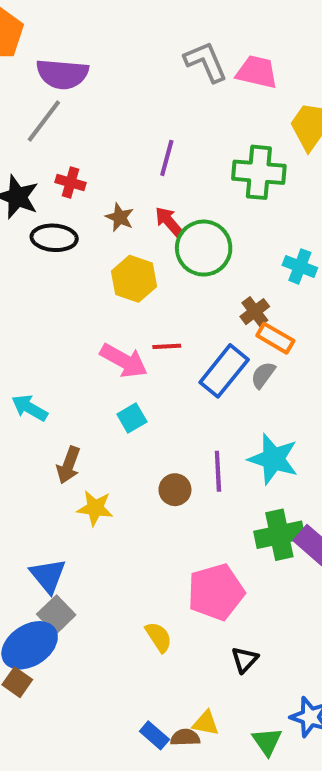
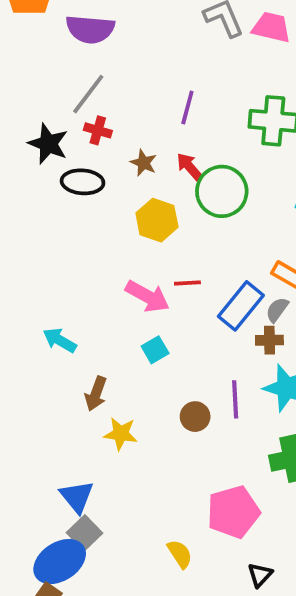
gray line: (44, 121) -> (88, 94), moved
brown cross: (255, 312) -> (269, 340), moved, turned 36

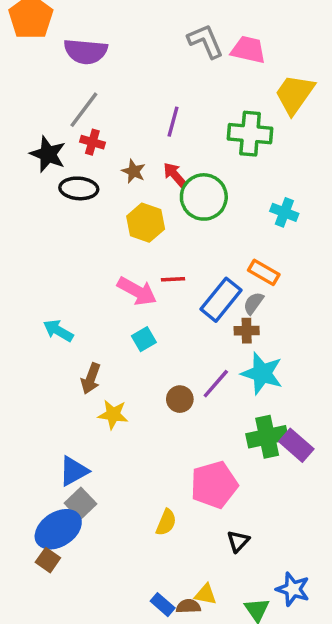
purple line: (235, 399) -> (216, 384), turned 44
blue triangle: (77, 497) -> (74, 471), turned 40
yellow semicircle: (180, 554) -> (166, 522), turned 56

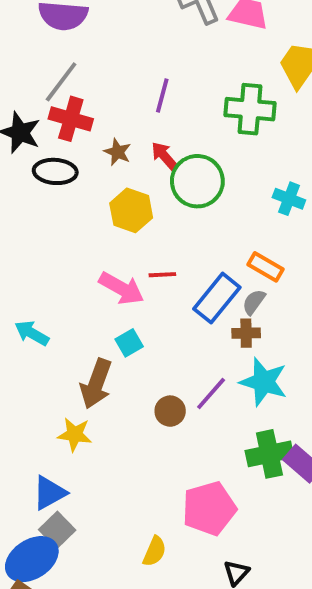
red cross: (92, 142) -> (71, 119), size x1.5
brown arrow: (91, 379) -> (96, 384), moved, size x1.4
yellow star: (113, 414) -> (75, 434), moved

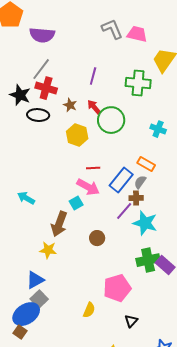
pink arrow: (121, 288) -> (88, 187), moved
purple line: (211, 394) -> (124, 211), moved

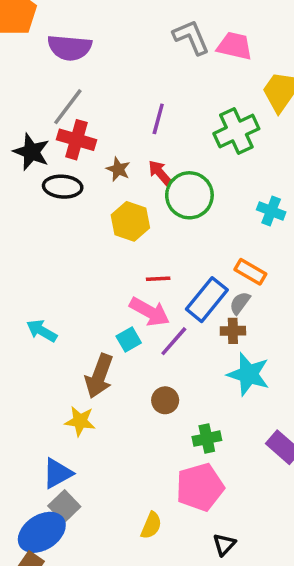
green cross: (138, 83) -> (236, 131), turned -30
purple line: (124, 211) -> (174, 341), moved
green cross: (148, 260) -> (207, 439), moved, size x0.7

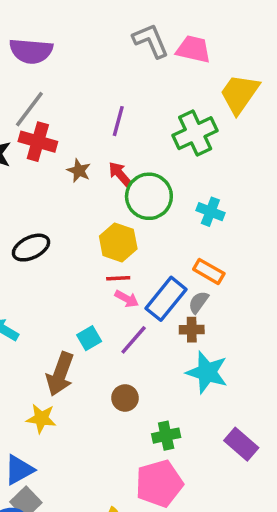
black ellipse: (63, 187) -> (31, 248), moved, turned -30
cyan cross: (271, 211) -> (210, 212), moved
yellow hexagon: (130, 221) -> (118, 242), moved
pink arrow: (150, 312) -> (127, 299), moved, size x0.6

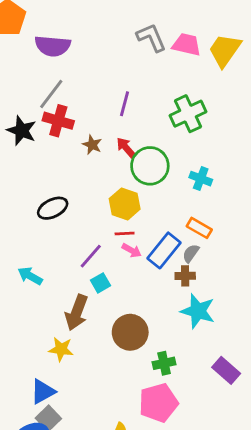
yellow trapezoid: (240, 94) -> (225, 50), moved
purple line: (134, 340) -> (91, 256), moved
brown circle: (125, 398) -> (130, 332), size x1.6

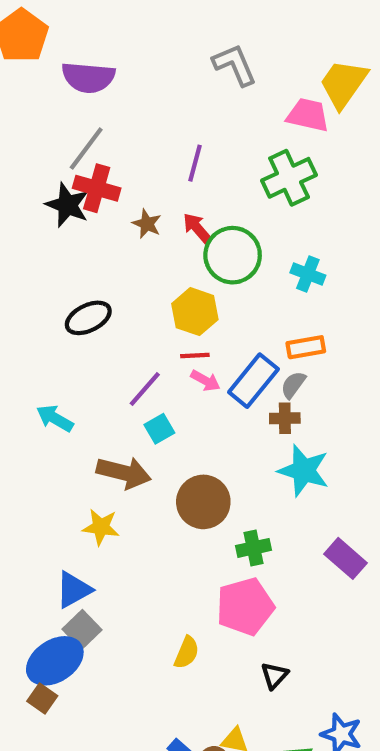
pink trapezoid: (187, 45) -> (308, 115), moved
black star: (22, 131) -> (67, 205), moved
orange rectangle: (199, 228) -> (306, 347), turned -40
brown arrow: (77, 313) -> (124, 473), turned -96

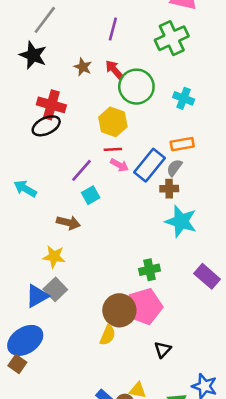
red cross: (97, 188) -> (51, 105), moved
brown arrow: (124, 473) -> (68, 223), size x0.7
brown circle: (203, 502) -> (119, 310), moved
gray square: (82, 629) -> (55, 289), moved

